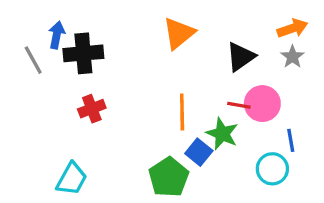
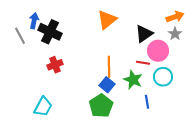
black cross: (83, 53) -> (50, 32), turned 30
pink circle: (262, 104) -> (158, 51), moved
blue line: (291, 140) -> (147, 102), moved
blue square: (199, 152) -> (107, 85), moved
cyan circle: (272, 169) -> (163, 77), moved

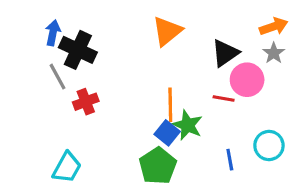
gray line: (20, 36) -> (58, 77), moved
cyan circle: (163, 77) -> (269, 146), moved
green star: (133, 80) -> (188, 125), moved

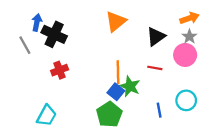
gray line: (58, 77) -> (25, 45), moved
pink circle: (247, 80) -> (185, 55), moved

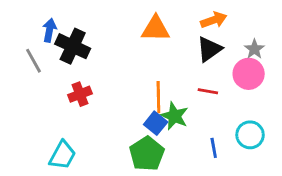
orange arrow: (189, 18) -> (214, 20), moved
orange triangle: (116, 21) -> (156, 29), turned 40

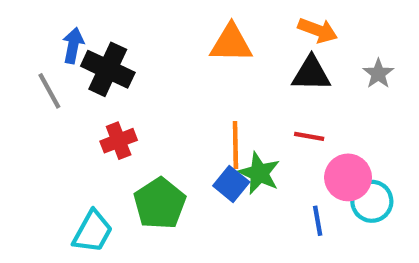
orange arrow: (214, 20) -> (318, 30), turned 40
black triangle: (209, 49) -> (311, 74), turned 36
pink circle: (249, 74) -> (348, 177), moved
green pentagon: (147, 154) -> (160, 203), moved

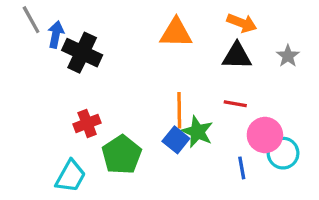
gray line: (49, 91) -> (31, 20), moved
red cross: (119, 141) -> (87, 123), moved

